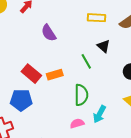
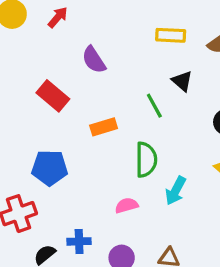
red rectangle: (31, 74) -> (53, 96), moved
pink semicircle: (77, 123) -> (126, 205), moved

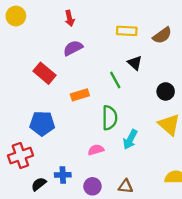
red arrow: (58, 17) -> (70, 18), moved, turned 126
purple semicircle: (94, 60) -> (73, 48), turned 96

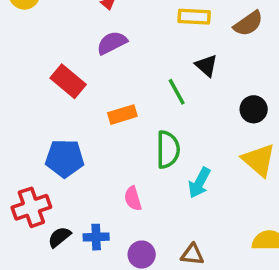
pink semicircle: (96, 150) -> (133, 199), moved, turned -91
black semicircle: (39, 184) -> (59, 237), moved

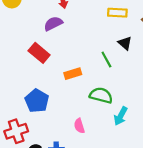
purple semicircle: (112, 43) -> (53, 24), moved
green semicircle: (168, 150) -> (101, 95), turned -75
blue pentagon: (65, 158) -> (37, 101), turned 30

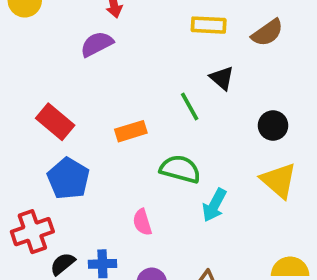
red rectangle: (39, 53) -> (55, 122), moved

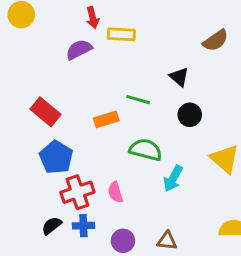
yellow rectangle: (209, 25) -> (121, 34), moved
green line: (190, 107) -> (138, 100), moved, turned -45
black circle: (273, 126) -> (190, 115), moved
red cross: (32, 232) -> (77, 192), moved

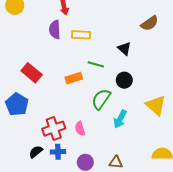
yellow rectangle: (121, 34) -> (81, 35), moved
purple semicircle: (79, 50) -> (55, 30), turned -66
black circle: (190, 115) -> (124, 80), moved
green semicircle: (146, 150) -> (101, 99), turned -70
blue pentagon: (56, 157) -> (17, 104), moved

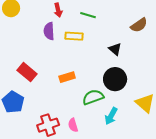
green line: (96, 64) -> (88, 15), moved
black circle: (124, 80) -> (115, 79), size x1.5
green semicircle: (101, 99) -> (93, 97), turned 35

